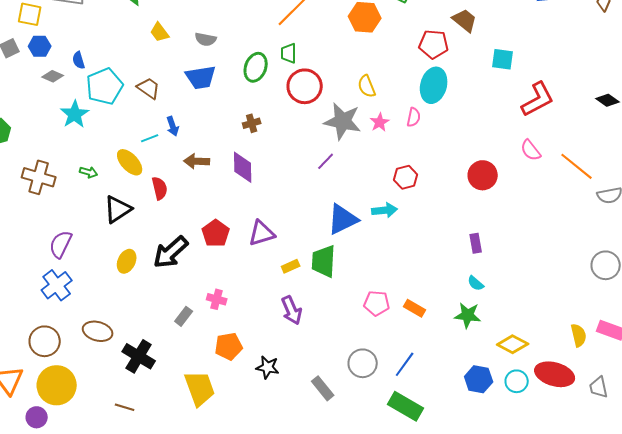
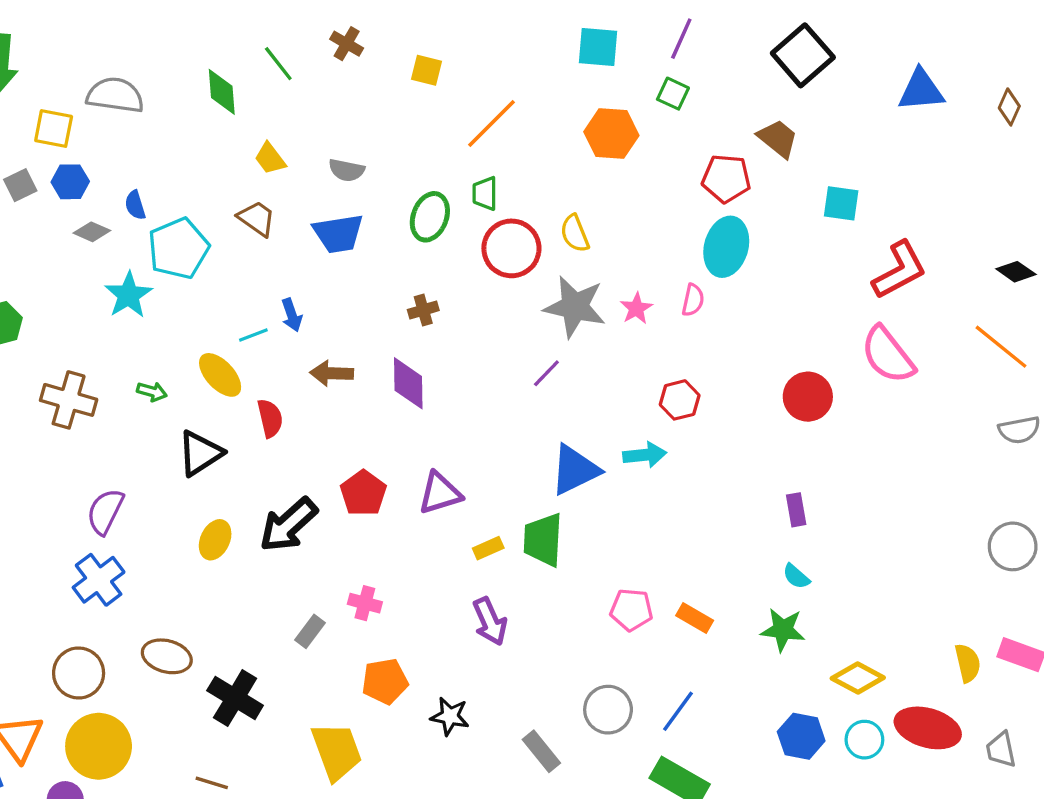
yellow semicircle: (367, 86) -> (575, 233), moved
brown trapezoid: (149, 88) -> (257, 218), moved
pink semicircle: (531, 150) -> (888, 355), size x1.6
orange line: (577, 166) -> (1001, 347), moved

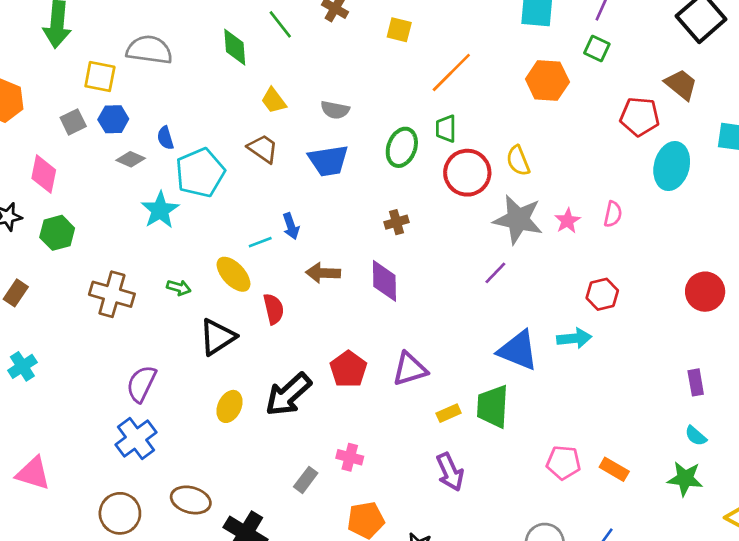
cyan ellipse: (726, 247) -> (672, 166), moved
blue triangle: (575, 470) -> (518, 350), turned 48

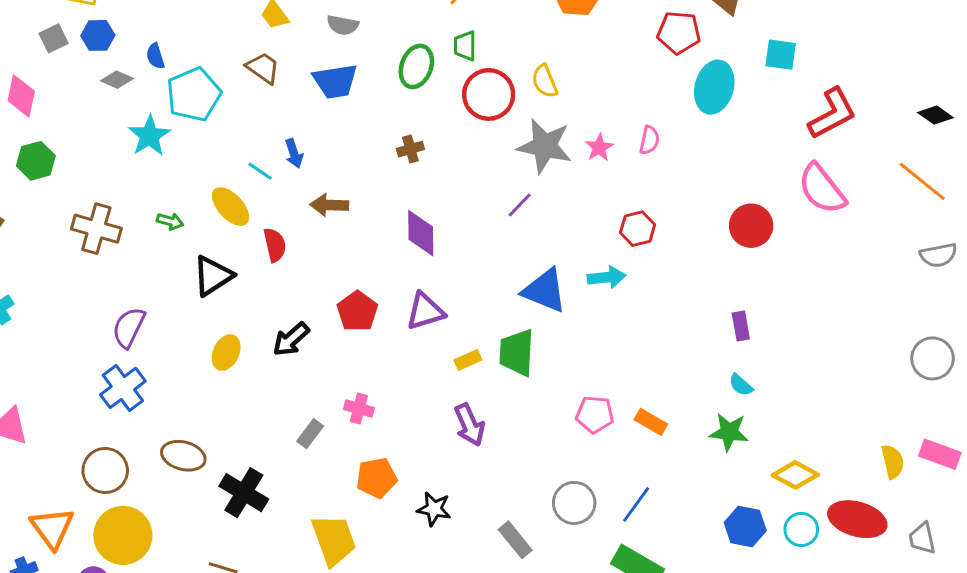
cyan line: (260, 242) -> (260, 171), turned 55
purple diamond: (384, 281) -> (421, 233), moved
black arrow: (288, 394) -> (291, 339), size x0.7

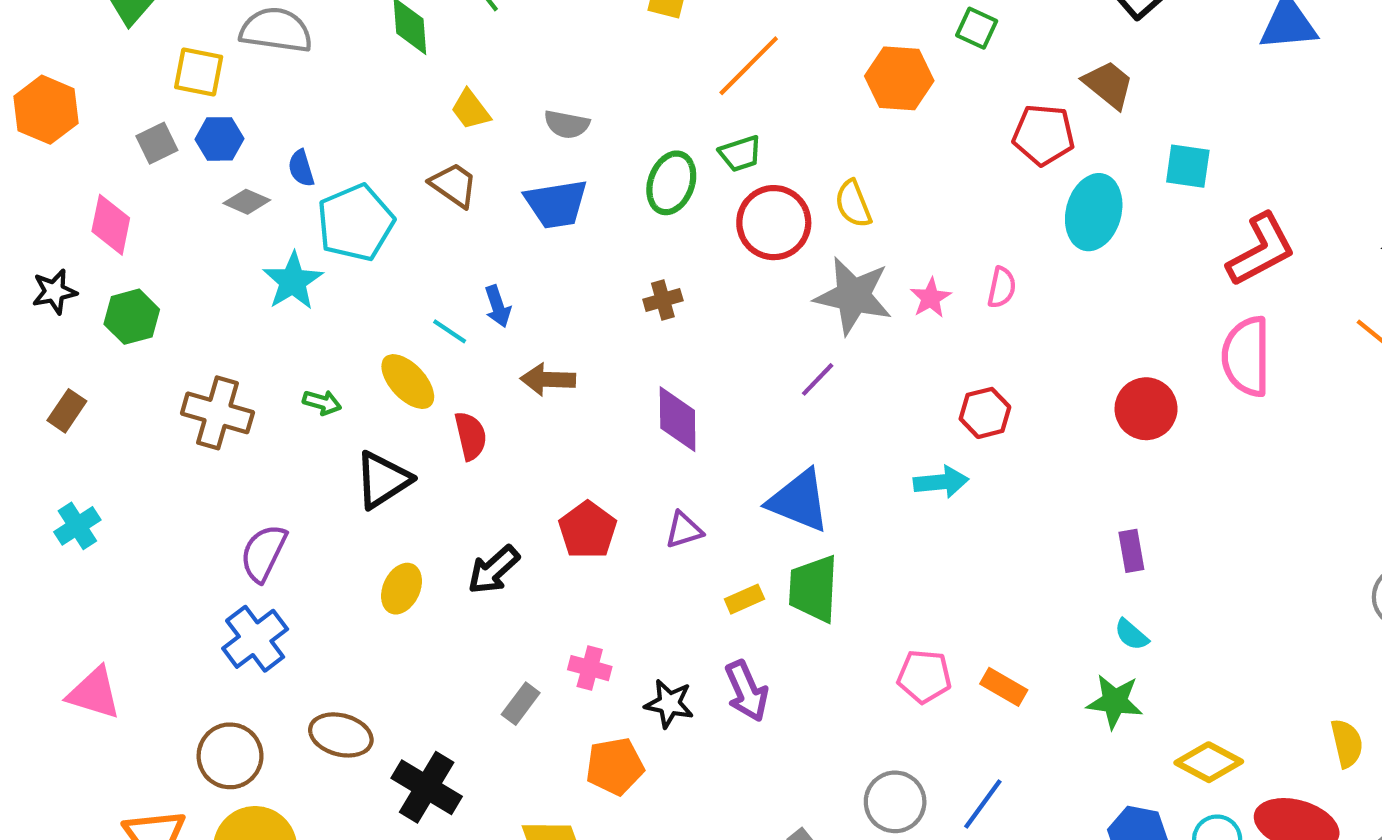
green trapezoid: (465, 46) -> (740, 154), turned -108
pink semicircle: (822, 189) -> (1246, 356), turned 38
blue triangle: (545, 291) -> (799, 501), moved
purple triangle: (425, 311) -> (684, 530), size x0.7
black star: (434, 509) -> (669, 704), moved

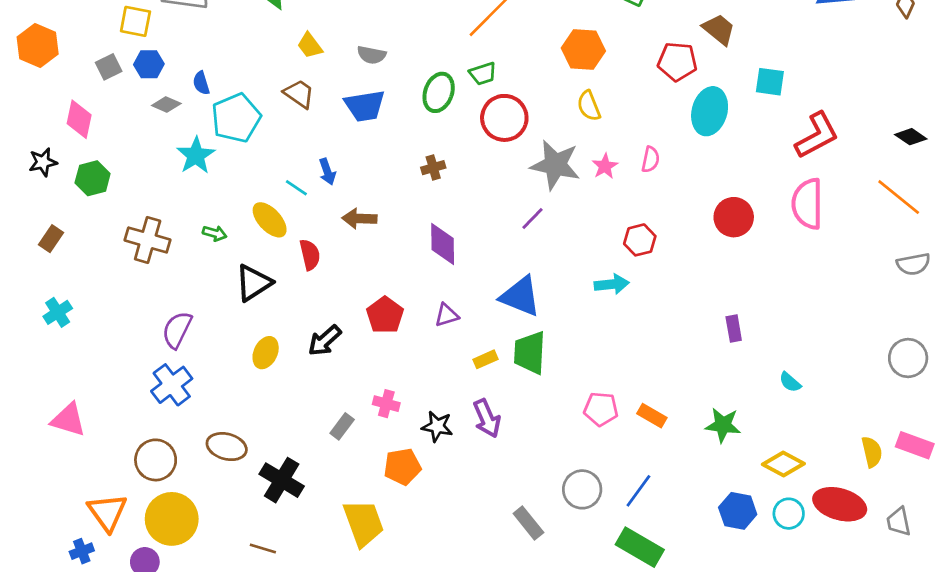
orange hexagon: (899, 78) -> (583, 50), moved
yellow semicircle: (853, 204) -> (589, 106), moved
red circle: (1146, 409) -> (734, 217), moved
cyan semicircle: (1131, 635) -> (790, 382), moved

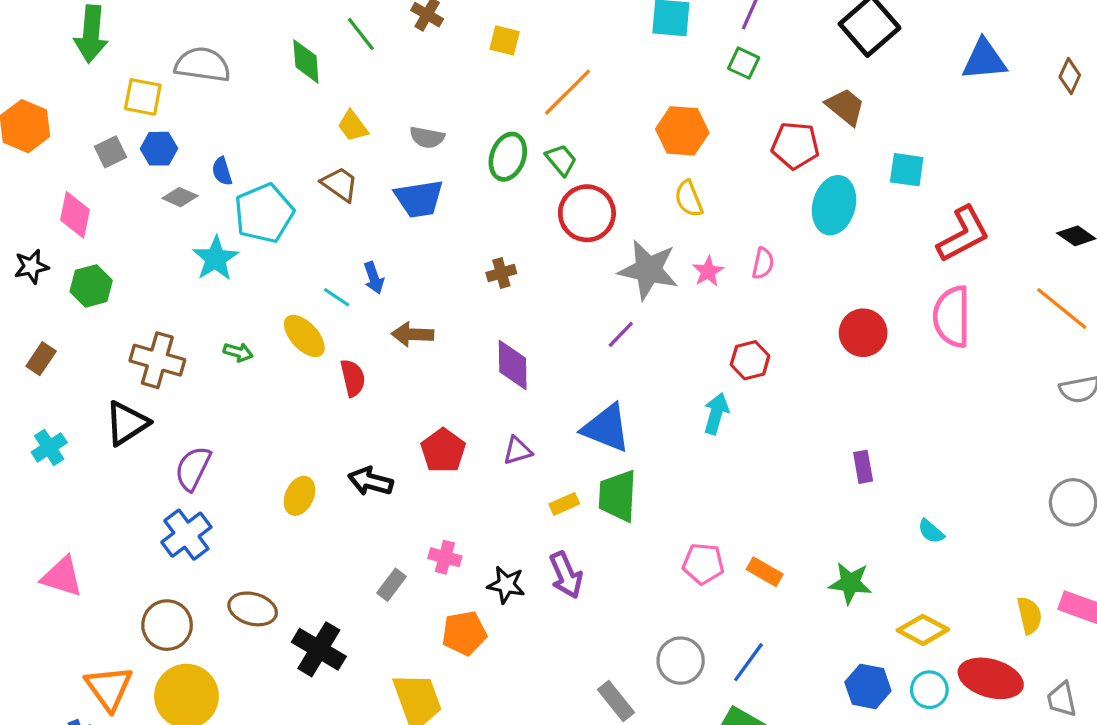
green trapezoid: (483, 74) -> (561, 160), turned -112
green ellipse: (439, 92) -> (508, 157), moved
black triangle: (253, 283) -> (127, 423), moved
cyan arrow: (612, 284) -> (716, 414), turned -68
black arrow: (325, 341) -> (371, 481), turned 57

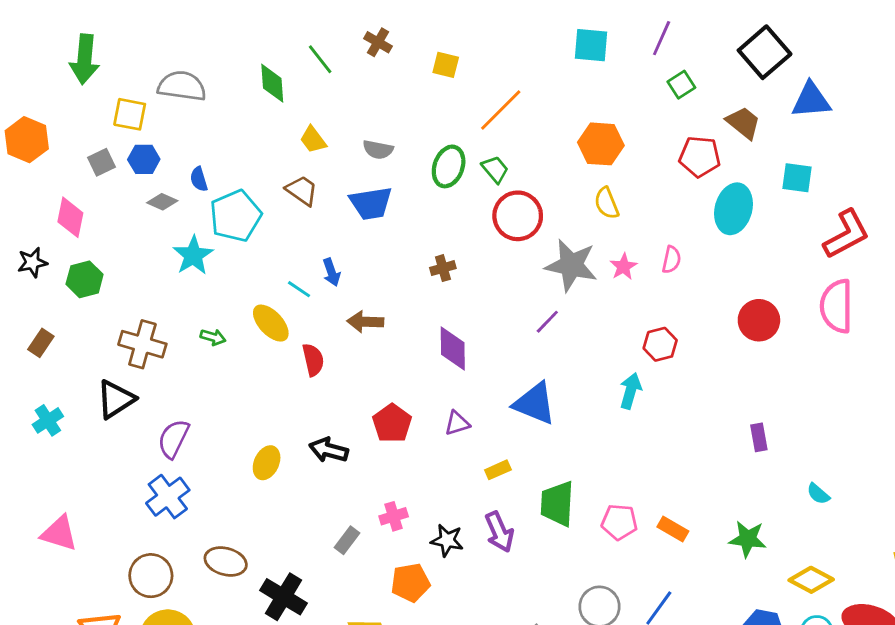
blue triangle: (984, 60) -> (811, 100), moved
green square: (744, 63) -> (681, 85), moved, turned 32
green trapezoid: (618, 496) -> (557, 504), moved
pink cross: (445, 557) -> (394, 516), turned -32

